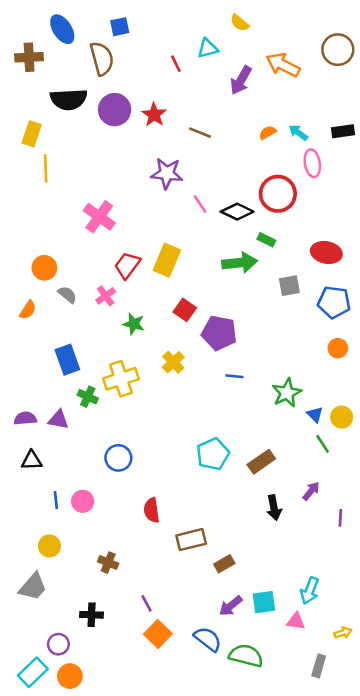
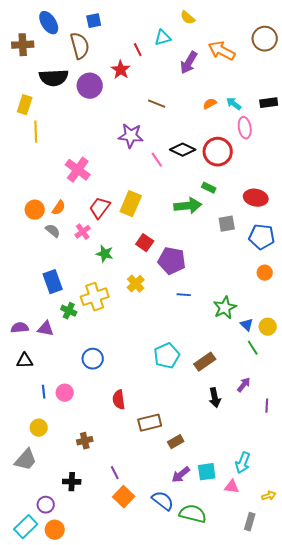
red star: (154, 115) -> (121, 70), moved
black diamond: (237, 212) -> (183, 150), moved
orange semicircle: (28, 310) -> (59, 208), moved
brown cross: (108, 563) -> (85, 441), turned -35

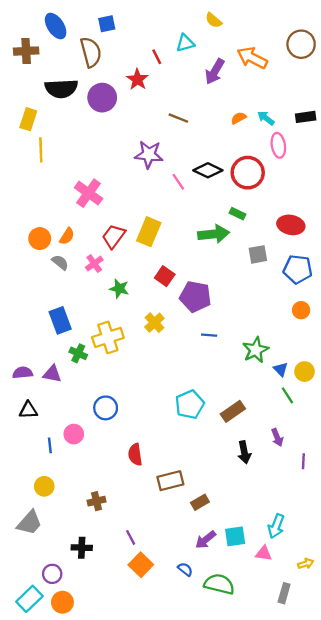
purple arrow: (244, 385) -> (277, 437), turned 119
pink circle: (65, 393) -> (74, 434), moved
blue semicircle: (163, 501) -> (185, 569), size x0.6

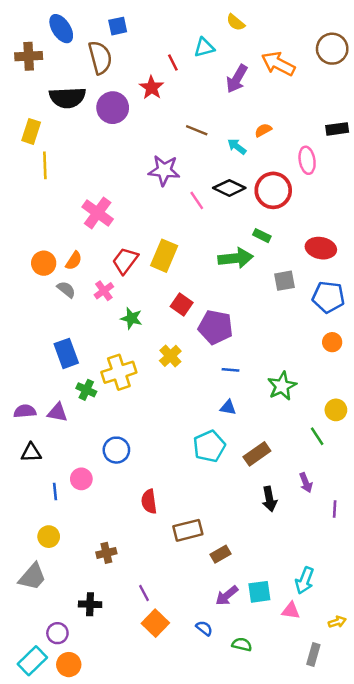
cyan arrow: (266, 118) -> (237, 147), moved
blue triangle: (281, 369) -> (228, 407), moved, turned -35
green semicircle: (219, 584) -> (242, 644), size x0.6

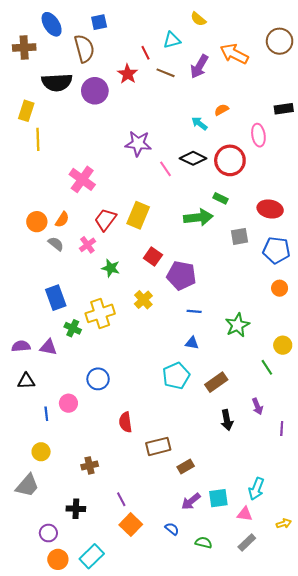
brown line: (197, 130) -> (166, 73), moved
gray rectangle: (313, 654) -> (247, 543), moved, turned 30
cyan rectangle: (32, 661) -> (92, 556), moved

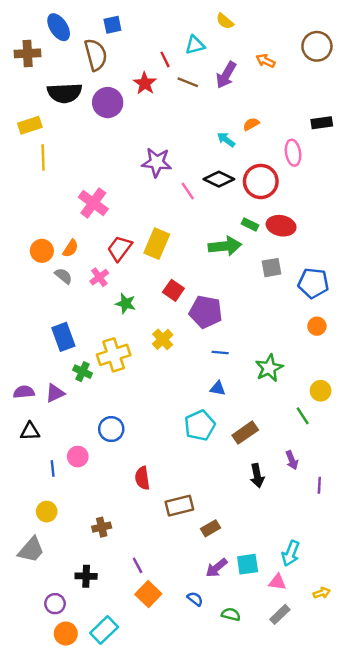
orange arrow: (234, 54) -> (266, 61), size x0.6
yellow rectangle: (26, 111) -> (30, 125), turned 54
red ellipse: (270, 209) -> (281, 226), moved
purple triangle: (48, 347) -> (55, 393), turned -36

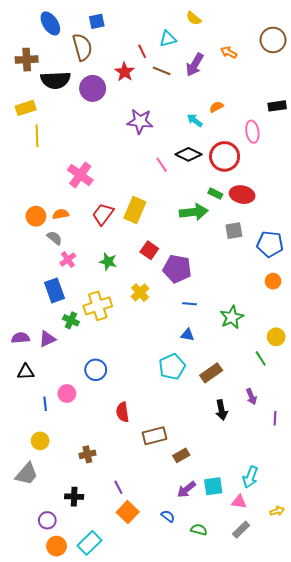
brown cross: (28, 53) -> (27, 60), moved
purple star: (157, 162) -> (140, 121), moved
orange semicircle: (71, 248) -> (61, 214), turned -133
pink cross: (99, 277) -> (68, 259), moved

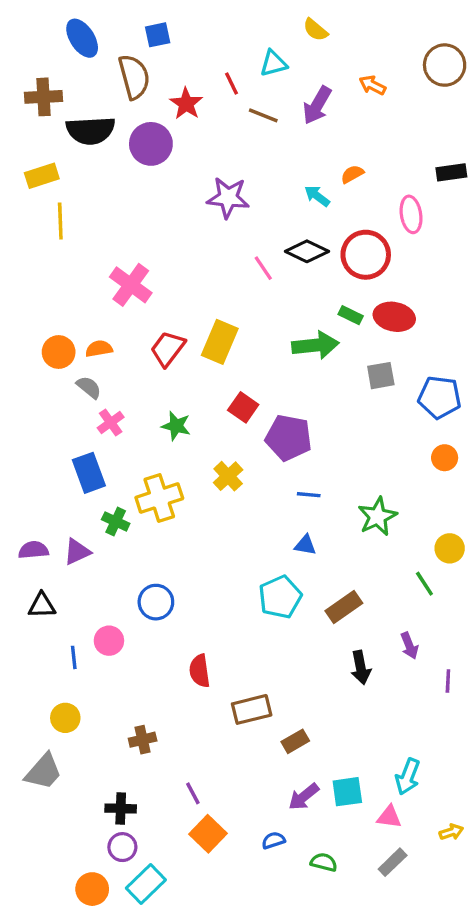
red star: (125, 72) -> (186, 104), moved
blue semicircle: (168, 516) -> (273, 840), turned -56
purple circle: (47, 520) -> (122, 847), moved

